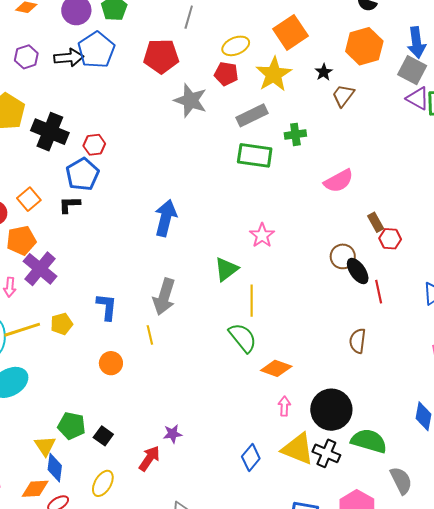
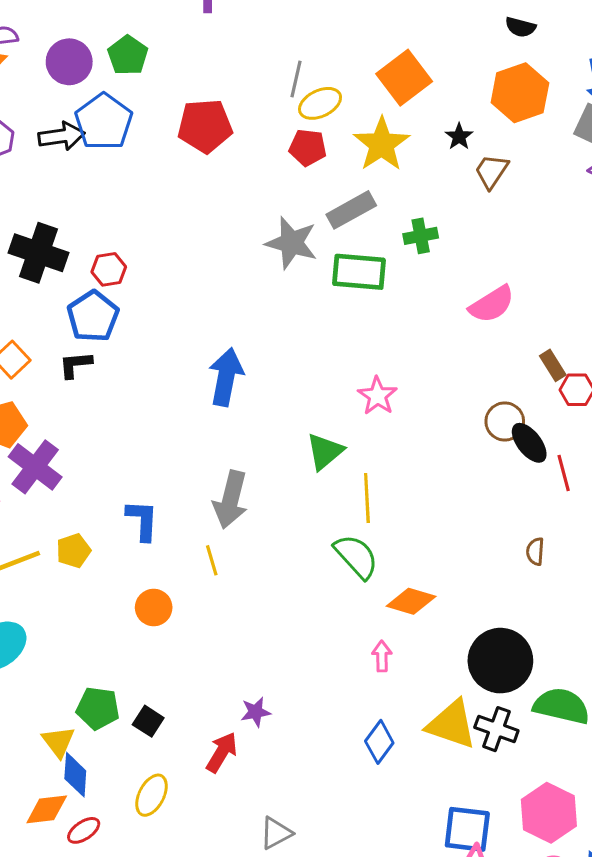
gray line: (189, 17) -> (296, 79), moved
gray star: (191, 100) -> (292, 243), moved
brown semicircle: (358, 341) -> (535, 551), size x0.7
pink arrow: (284, 406) -> (382, 656), moved

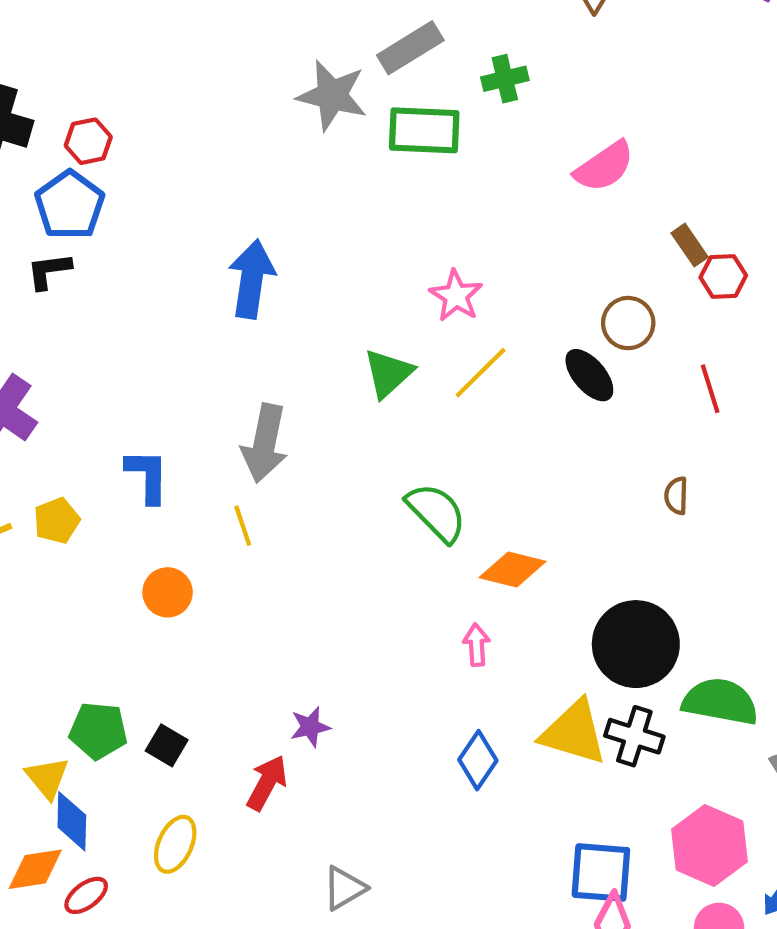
black ellipse: (529, 443) -> (589, 375), moved
yellow line: (367, 498) -> (481, 373), moved, turned 51

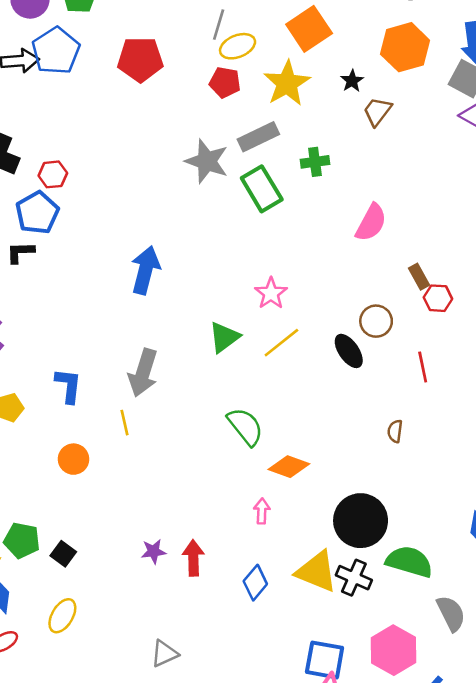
green rectangle: (424, 130) -> (262, 189), turned 51
pink semicircle: (604, 167) -> (371, 223), turned -33
red arrow: (267, 783) -> (193, 558), moved, turned -36

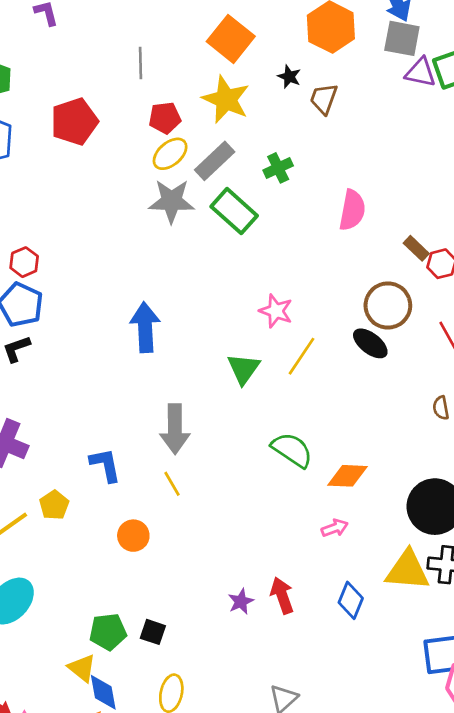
yellow ellipse: (238, 46) -> (170, 154), moved
brown circle: (376, 321) -> (388, 305), size x1.4
pink arrow: (262, 511) -> (335, 528), turned 85

